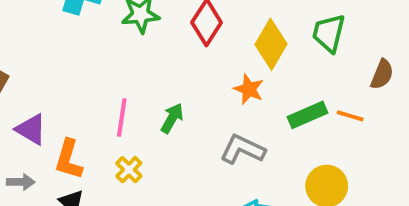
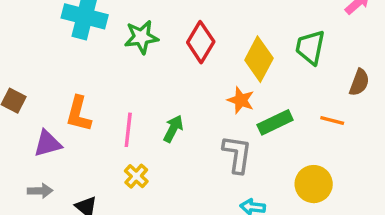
green rectangle: (308, 115) -> (275, 122), moved
purple triangle: (31, 129) -> (48, 144), turned -44
gray L-shape: (243, 149) -> (237, 154), turned 75
orange L-shape: (69, 159) -> (79, 114), moved

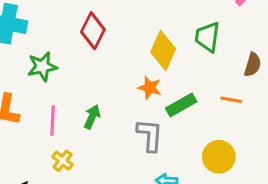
green star: (141, 37) -> (42, 67), moved
red diamond: (201, 42) -> (93, 31), moved

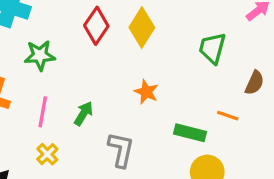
yellow diamond: (163, 50) -> (142, 27), moved
green rectangle: (181, 105) -> (190, 133), moved, turned 36
gray L-shape: (150, 135) -> (121, 150), moved

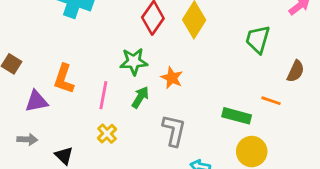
green star: (40, 55) -> (134, 62), moved
orange star: (146, 92) -> (172, 78), moved

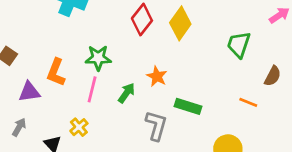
green star: (134, 62) -> (98, 58), moved
green rectangle: (237, 116) -> (188, 106), moved
yellow cross: (107, 134) -> (79, 127), moved
gray arrow: (27, 139) -> (19, 127), turned -66

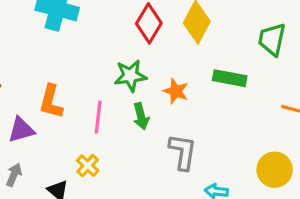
green star: (98, 58) -> (130, 76), moved
green arrow: (126, 93) -> (141, 116), turned 138
green rectangle: (188, 106) -> (230, 78), moved

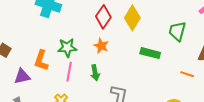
green star: (130, 76) -> (67, 48), moved
orange star: (176, 91) -> (101, 46), moved

